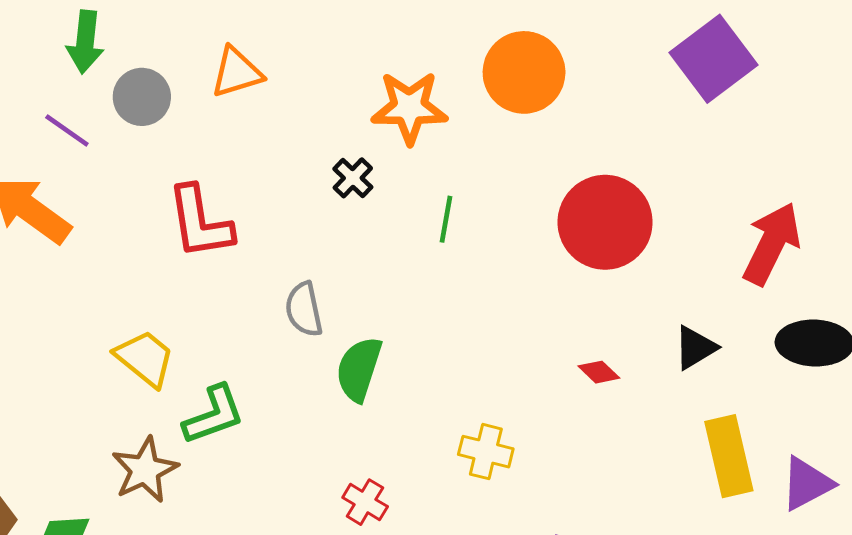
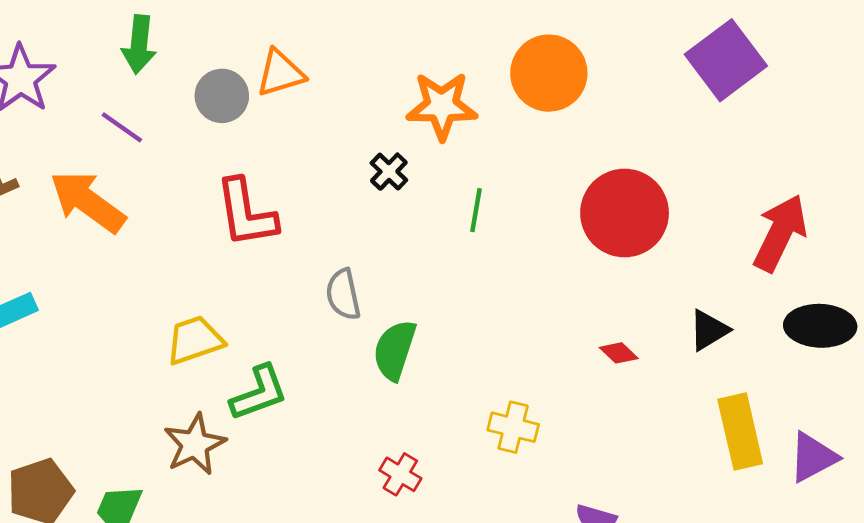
gray circle: (142, 97) -> (222, 96), moved
yellow trapezoid: (145, 358) -> (195, 340), turned -58

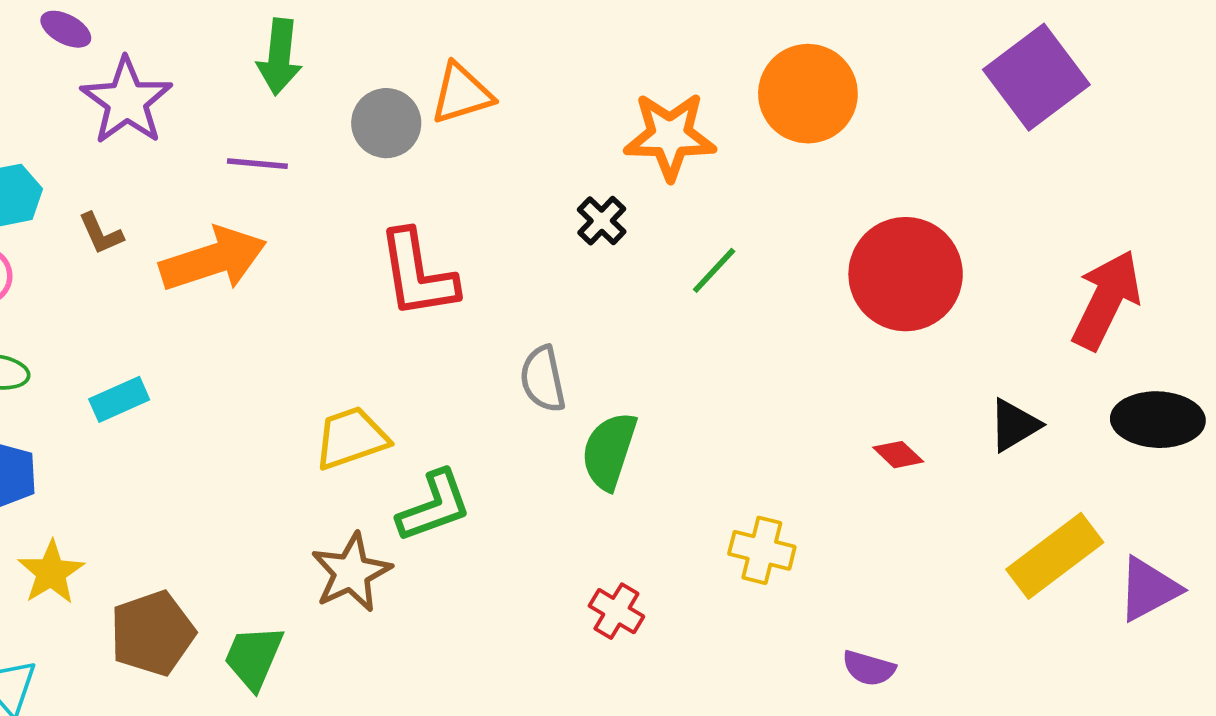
purple line: (122, 127) -> (257, 164), turned -30
orange arrow: (88, 202) -> (213, 259), turned 126
green line: (476, 210) -> (714, 270), turned 33
yellow rectangle: (740, 431) -> (1055, 556), turned 66

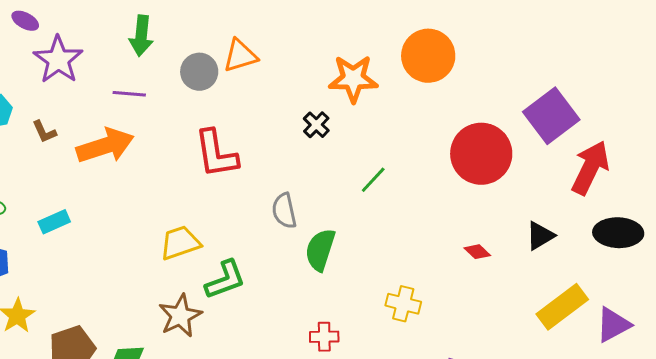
purple square: (1036, 77) -> (551, 116), moved
green line: (714, 270) -> (373, 180), moved
red cross: (616, 611) -> (324, 337), turned -32

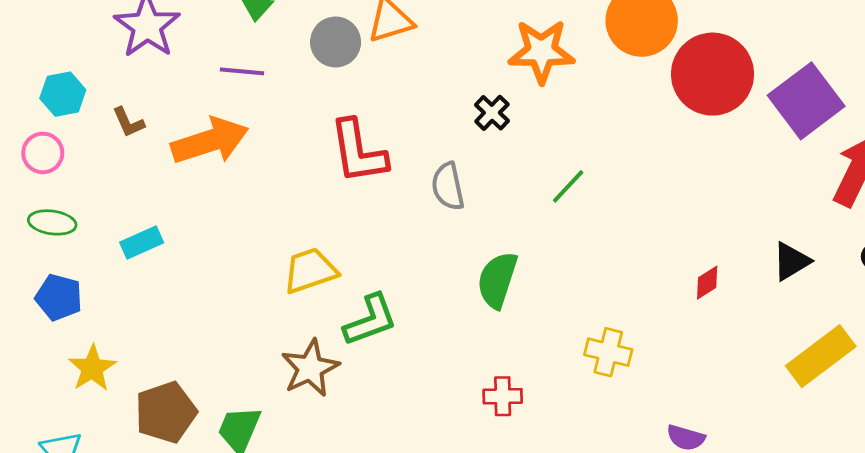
red circle: (481, 154) -> (713, 74), moved
gray semicircle: (284, 211) -> (448, 186), moved
red diamond: (477, 252) -> (707, 283), turned -76

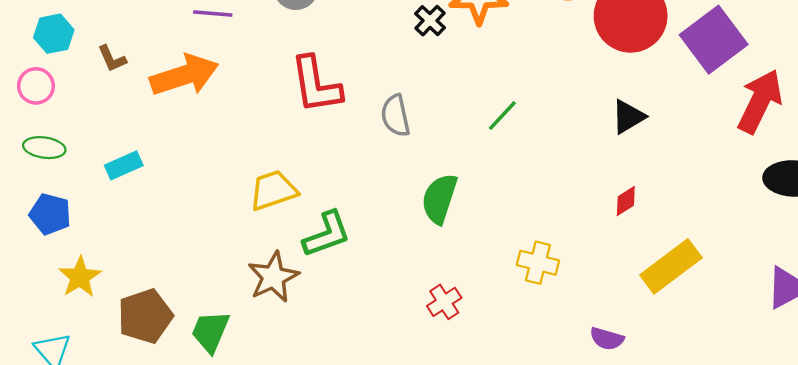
black cross: (492, 113) -> (430, 21), moved
black triangle: (791, 261) -> (628, 117), moved
yellow rectangle: (821, 356) -> (671, 266), moved
red cross: (503, 396) -> (444, 302), turned -32

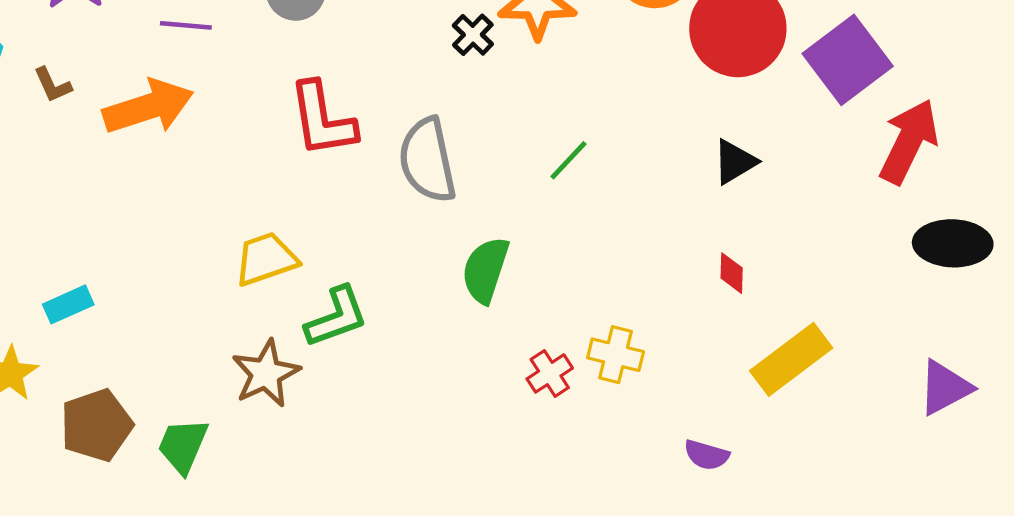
gray semicircle: (396, 116) -> (427, 160), size x1.5
cyan rectangle: (124, 165) -> (68, 304), moved
red diamond: (626, 201) -> (732, 273), turned -56
red cross: (444, 302) -> (550, 373), moved

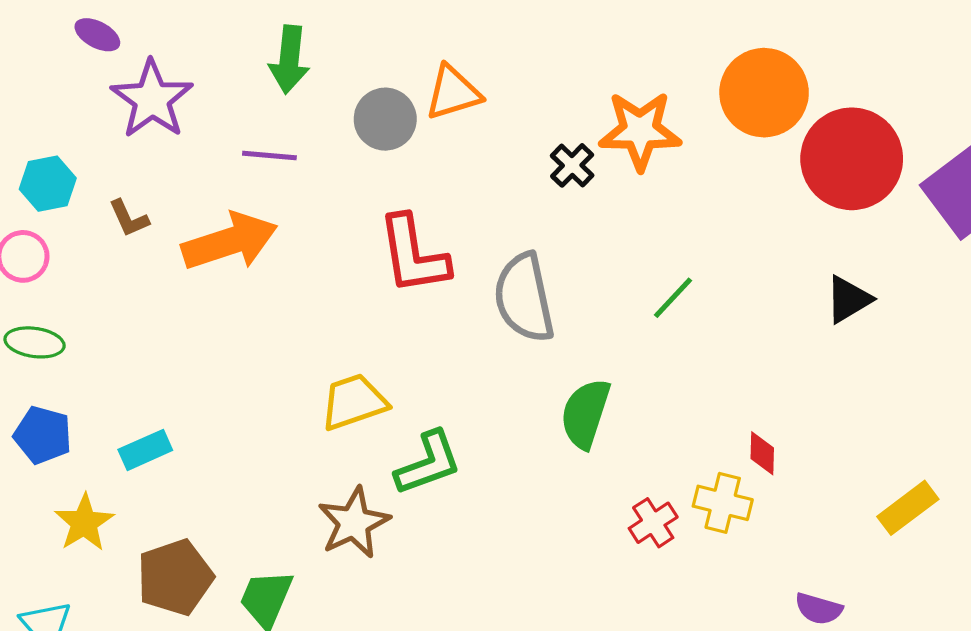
red diamond: (732, 273) -> (762, 453), moved
yellow rectangle: (791, 359) -> (908, 508), size x0.7

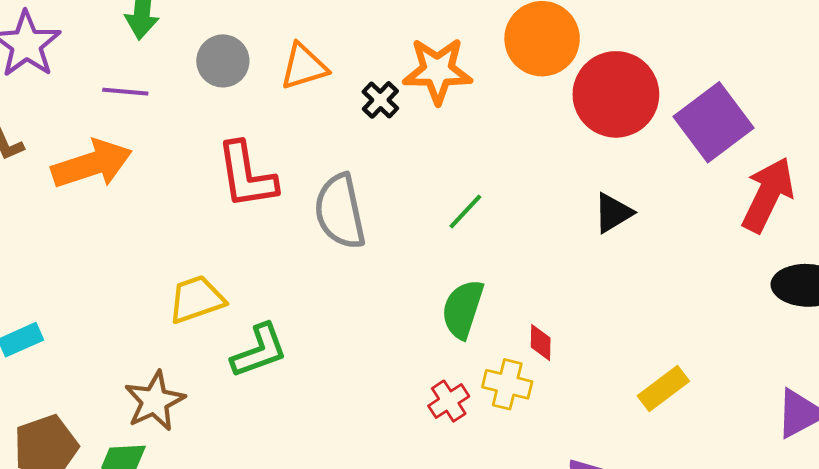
orange triangle: (453, 93) -> (304, 67), moved
green semicircle: (585, 414) -> (463, 309), moved
brown star: (354, 523) -> (155, 401), moved

